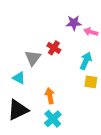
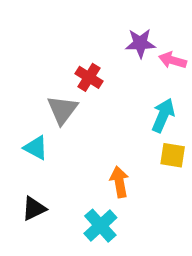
red cross: (54, 48) -> (89, 77), moved
orange arrow: (50, 96) -> (119, 182), moved
black triangle: (18, 110) -> (34, 208), size x0.6

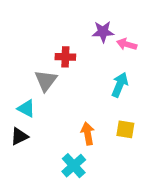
red cross: (89, 77) -> (65, 57), turned -30
yellow square: (173, 155) -> (125, 129), moved
black triangle: (34, 208) -> (19, 136), moved

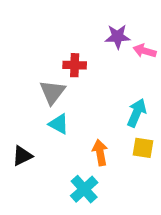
cyan arrow: (120, 85) -> (137, 113), moved
cyan triangle: (26, 108) -> (59, 124), moved

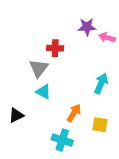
yellow square: (143, 148) -> (100, 125), moved
orange arrow: (100, 153) -> (74, 113), turned 42
cyan cross: (84, 189) -> (62, 140), turned -30

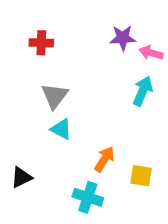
red cross: (55, 48) -> (41, 43), moved
cyan arrow: (101, 83) -> (143, 91), moved
black triangle: (16, 115) -> (21, 177), moved

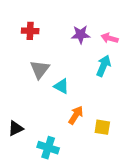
purple star: (123, 38) -> (81, 34), moved
cyan triangle: (61, 129) -> (61, 86), moved
cyan cross: (88, 197) -> (48, 148), moved

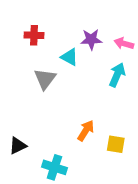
cyan triangle: (61, 86) -> (69, 57), moved

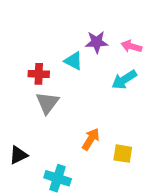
red cross: (34, 35) -> (39, 74), moved
cyan arrow: (117, 75) -> (124, 80), turned -145
gray triangle: (45, 79) -> (47, 103), moved

